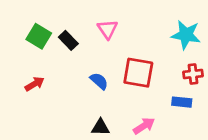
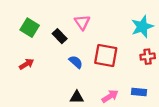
cyan star: (186, 35) -> (142, 27), turned -30
black rectangle: (68, 40) -> (60, 36), moved
blue rectangle: (182, 102) -> (139, 92), moved

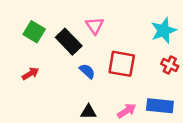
black rectangle: (60, 36) -> (69, 42), size x1.5
red cross: (148, 57) -> (170, 65), turned 32
blue rectangle: (139, 92) -> (160, 106), size x1.5

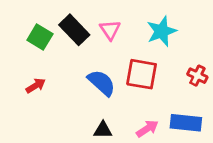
cyan star: (164, 31) -> (162, 31), moved
black rectangle: (69, 42) -> (74, 30), moved
blue semicircle: (87, 71) -> (101, 83), size x1.5

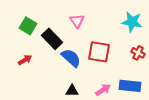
black rectangle: (74, 30) -> (52, 39), moved
cyan star: (162, 31) -> (132, 22), moved, turned 30

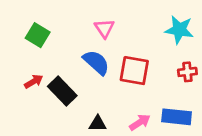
black rectangle: (52, 39) -> (62, 91), moved
red cross: (138, 53) -> (187, 72), turned -32
blue semicircle: (71, 58) -> (96, 62), moved

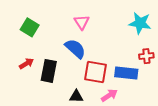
red square: (134, 71) -> (95, 72), moved
black rectangle: (62, 91) -> (49, 71), turned 55
blue rectangle: (177, 117) -> (126, 73), moved

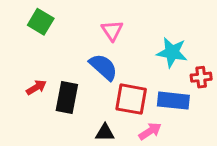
cyan star: (140, 23) -> (172, 52), moved
green square: (30, 27) -> (41, 22), moved

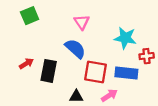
green square: (41, 22) -> (30, 16), turned 36

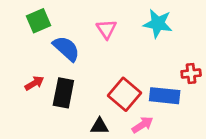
cyan star: (125, 38) -> (158, 24), moved
blue semicircle: (75, 49) -> (66, 49), moved
red square: (95, 72) -> (124, 94), turned 30

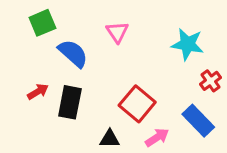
cyan star: (158, 24) -> (188, 44), moved
red cross: (191, 73) -> (211, 81), turned -30
blue rectangle: (165, 96) -> (198, 121), moved, turned 40

